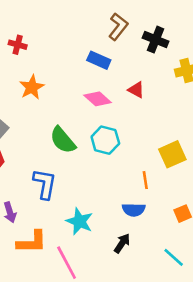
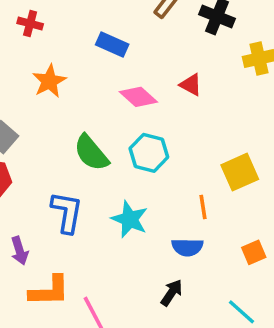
blue rectangle: (99, 60) -> (112, 44), moved
cyan star: (79, 221) -> (130, 219), moved

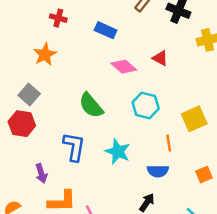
red cross: (30, 24) -> (58, 18), moved
orange star: (49, 81) -> (45, 54), moved
cyan hexagon: (149, 153) -> (146, 105), moved

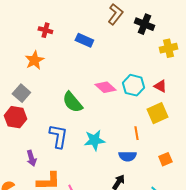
red triangle: (160, 58) -> (160, 86), moved
pink diamond: (124, 67) -> (105, 87), moved
cyan hexagon: (146, 105) -> (133, 85), moved
cyan star: (118, 152) -> (94, 140), turned -30

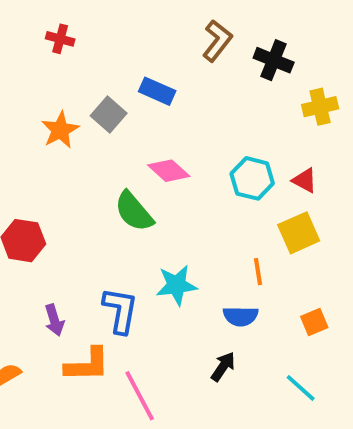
red cross: (45, 30) -> (60, 39), moved
pink diamond: (105, 87) -> (169, 171), moved
gray square: (21, 93) -> (109, 114), moved
blue L-shape: (58, 136) -> (120, 310), moved

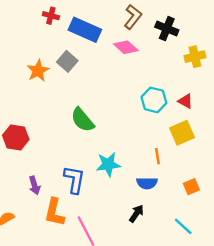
red cross: (60, 39) -> (51, 16), moved
blue rectangle: (157, 91) -> (85, 30), moved, size x1.5
pink diamond: (169, 171) -> (126, 47), moved
orange L-shape: (87, 365) -> (54, 212), turned 104

